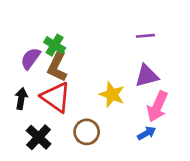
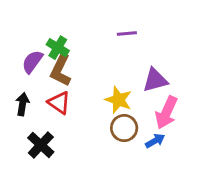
purple line: (145, 36) -> (127, 34), moved
red triangle: (56, 97) -> (59, 103), size x0.7
brown circle: (87, 132) -> (124, 128), moved

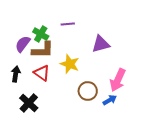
purple line: (127, 34) -> (68, 24), moved
brown L-shape: (61, 70) -> (43, 50), turned -115
purple triangle: (155, 80) -> (101, 44), moved
yellow star: (118, 100) -> (70, 64), moved

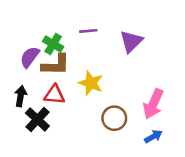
purple triangle: (101, 44) -> (131, 41), moved, turned -30
red triangle: (42, 73) -> (54, 95), turned -30
blue arrow: (110, 100) -> (153, 136), moved
black cross: (29, 103) -> (37, 120), moved

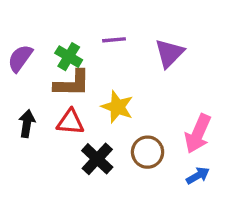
purple semicircle: (30, 57) -> (20, 58), moved
black cross: (37, 120) -> (97, 159), moved

